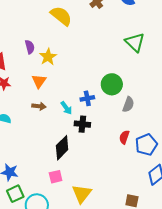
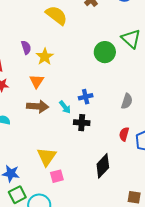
green circle: (112, 84) -> (105, 52), moved
brown arrow: (39, 106) -> (38, 106), size x1.5
black diamond: (62, 148) -> (103, 166), moved
yellow triangle: (82, 194) -> (47, 157), moved

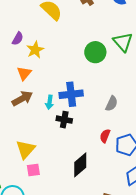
purple semicircle: (26, 47) -> (18, 39), turned 40
blue cross: (86, 97) -> (71, 94), size x1.6
brown arrow: (38, 106) -> (22, 98), turned -40
cyan arrow: (65, 107) -> (49, 102), turned 40

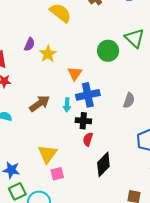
orange triangle: (24, 73) -> (75, 73), moved
red semicircle: (105, 136) -> (88, 139), moved

